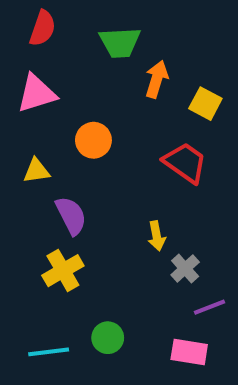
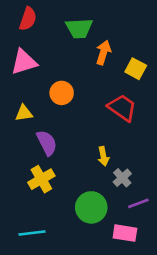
green circle: (108, 338) -> (91, 207), moved, size x1.5

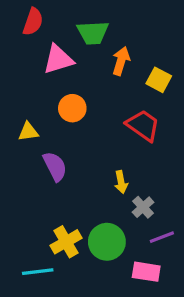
pink triangle: (24, 62) -> (58, 59), moved
yellow cross: (41, 179) -> (66, 242), moved

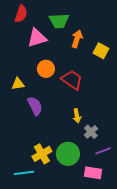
red trapezoid: (143, 125) -> (72, 80), moved

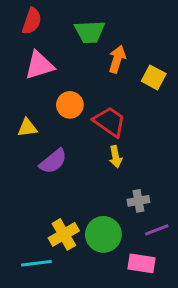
pink triangle: (37, 38) -> (39, 65), moved
purple semicircle: (35, 106) -> (53, 161), turned 78
yellow arrow: (77, 116) -> (116, 157), moved
gray cross: (91, 132) -> (138, 201), turned 32

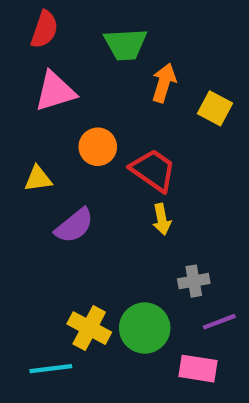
yellow cross: (64, 234) -> (89, 328), turned -32

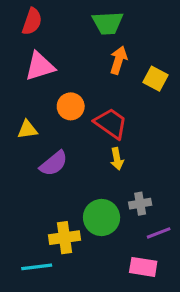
green trapezoid: (125, 44) -> (108, 23), moved
yellow cross: (89, 328) -> (64, 238), turned -36
green circle: (145, 328) -> (102, 218), moved

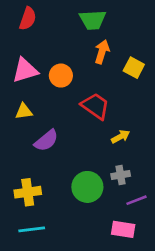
pink triangle: (40, 66) -> (25, 70), moved
orange circle: (71, 106) -> (61, 76), moved
yellow arrow: (117, 159) -> (121, 137), moved, turned -108
yellow cross: (64, 238) -> (28, 192), moved

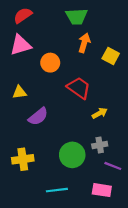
red semicircle: (28, 19) -> (23, 15), turned -144
pink triangle: (25, 70) -> (21, 45), moved
purple line: (136, 200) -> (113, 166), turned 42
cyan line: (32, 229) -> (57, 190), moved

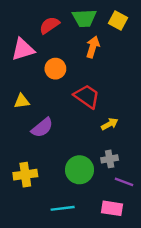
red semicircle: (23, 15) -> (49, 25), moved
yellow square: (111, 56) -> (118, 20), moved

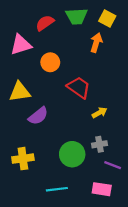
orange arrow: (93, 47) -> (96, 43), moved
yellow triangle: (22, 101) -> (20, 92), size x1.5

